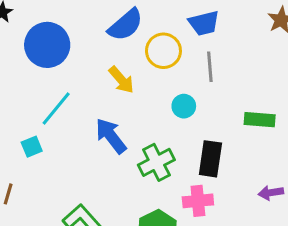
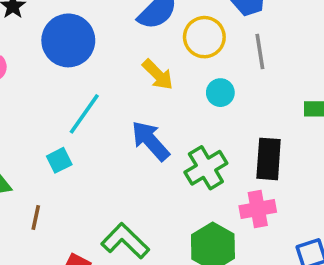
cyan circle: (184, 106) -> (220, 93), moved

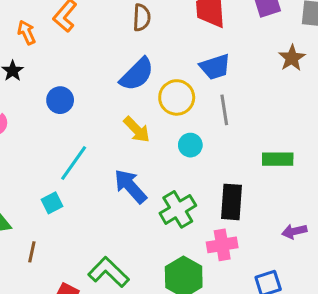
blue circle: (68, 40) -> (60, 100), size x0.6

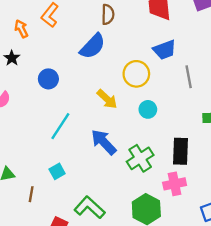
blue semicircle: (137, 74) -> (93, 46), moved
gray line: (224, 110) -> (189, 77), moved
cyan square: (52, 203) -> (57, 171), moved

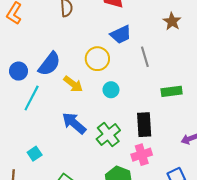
blue semicircle: (93, 46) -> (49, 64), moved
cyan line: (60, 126) -> (32, 98), moved

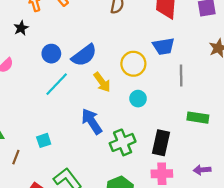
pink cross: (142, 155) -> (162, 174), moved

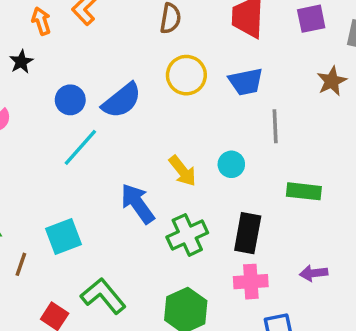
yellow circle: (133, 64) -> (186, 75), moved
yellow arrow: (102, 82) -> (183, 171), moved
cyan circle: (138, 99) -> (231, 164), moved
cyan square: (44, 140) -> (63, 237), size x1.5

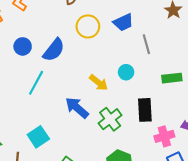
blue circle: (70, 100) -> (23, 46), moved
pink cross: (251, 282) -> (164, 136), moved

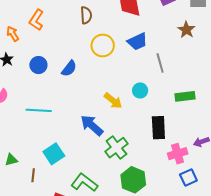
blue semicircle: (54, 50) -> (69, 69), size x0.7
cyan line: (36, 83) -> (39, 110), moved, turned 65
green cross: (110, 119) -> (116, 148), moved

